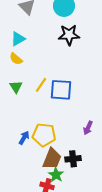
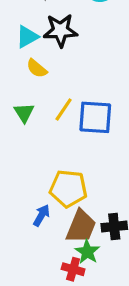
black star: (69, 35) -> (60, 30), moved
yellow semicircle: (16, 59) -> (37, 68), moved
blue arrow: (24, 138) -> (41, 215), moved

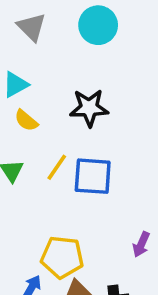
black star: (60, 30) -> (89, 108), moved

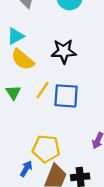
yellow semicircle: (26, 120) -> (23, 60), size x1.5

